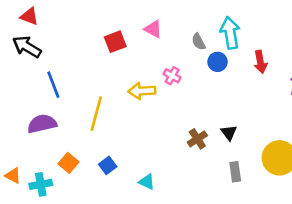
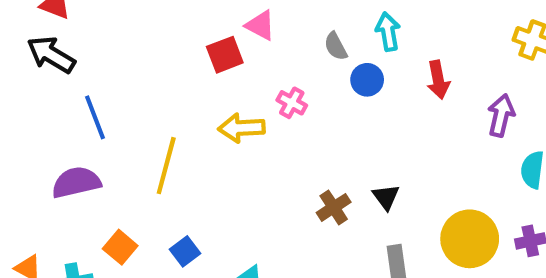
cyan arrow: (230, 33) -> (388, 32), size x0.7
red square: (115, 42) -> (225, 55), moved

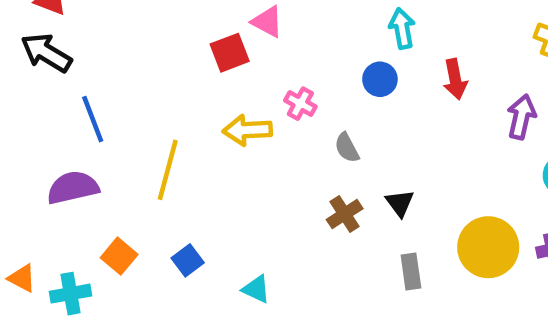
gray semicircle: (336, 46) -> (347, 148), moved

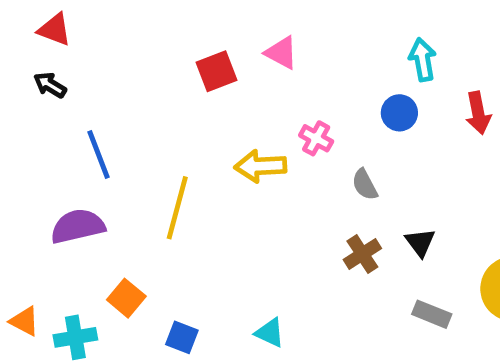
black arrow: (46, 53) -> (50, 85), size x0.6
red square: (230, 53) -> (217, 71), moved
blue square: (188, 260) -> (182, 337), moved, turned -32
gray rectangle: (411, 272) -> (432, 314), turned -60

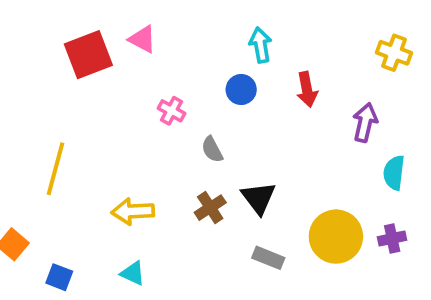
red square: (217, 71) -> (88, 55), size x1.4
yellow arrow: (261, 166) -> (133, 211), moved
black triangle: (420, 242) -> (259, 198), size x1.4

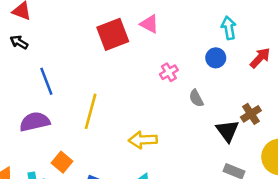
red arrow: (307, 90) -> (260, 58), turned -125
pink cross: (172, 111) -> (169, 72), turned 30
brown cross: (210, 208) -> (251, 114), moved

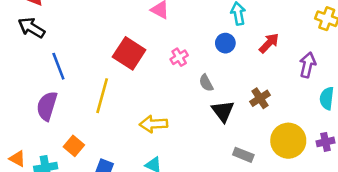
red square: (113, 34) -> (129, 53), moved, turned -36
black arrow: (19, 42) -> (32, 28), size x1.5
purple semicircle: (35, 122) -> (47, 106), turned -60
black triangle: (227, 131) -> (223, 111), moved

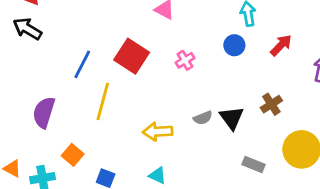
blue line: (58, 66) -> (82, 64), moved, turned 48
gray semicircle: (206, 83) -> (203, 118), moved, turned -84

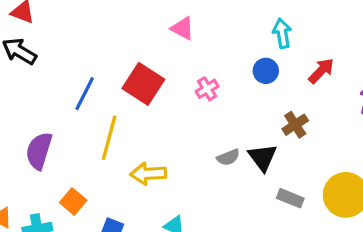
brown cross: (271, 104) -> (295, 125), moved
yellow arrow: (158, 132) -> (148, 174), moved
gray rectangle: (254, 164) -> (290, 198), moved

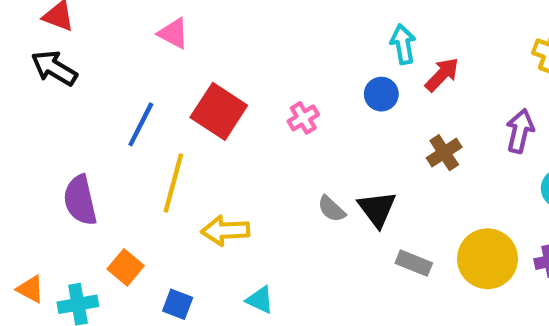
pink triangle: (183, 28) -> (173, 33), moved
red arrow: (321, 71) -> (442, 75), moved
brown cross: (295, 125) -> (444, 153), moved
purple semicircle: (39, 151) -> (80, 200), turned -30
gray semicircle: (228, 157) -> (331, 209), turned 65

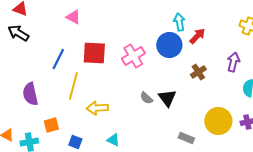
blue circle: (381, 94) -> (169, 45), size x1.6
red square: (219, 111) -> (94, 53), turned -30
pink cross: (303, 118) -> (133, 56), size x1.6
gray rectangle: (414, 263) -> (186, 138), moved
orange square: (126, 267) -> (51, 125), turned 35

